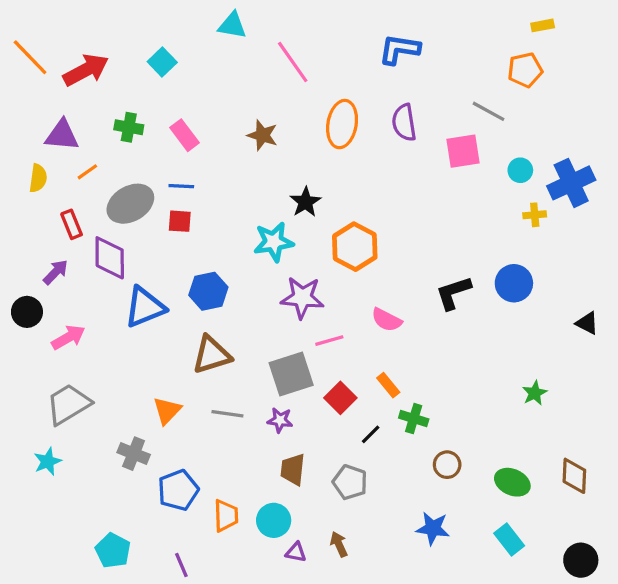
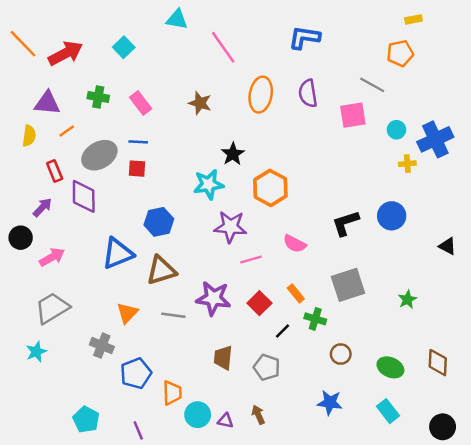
blue triangle: (145, 307) -> (118, 253), moved
gray square: (291, 374) -> (348, 285), moved
purple star: (280, 420) -> (213, 298), moved, size x1.8
cyan circle: (274, 520) -> (198, 415), moved

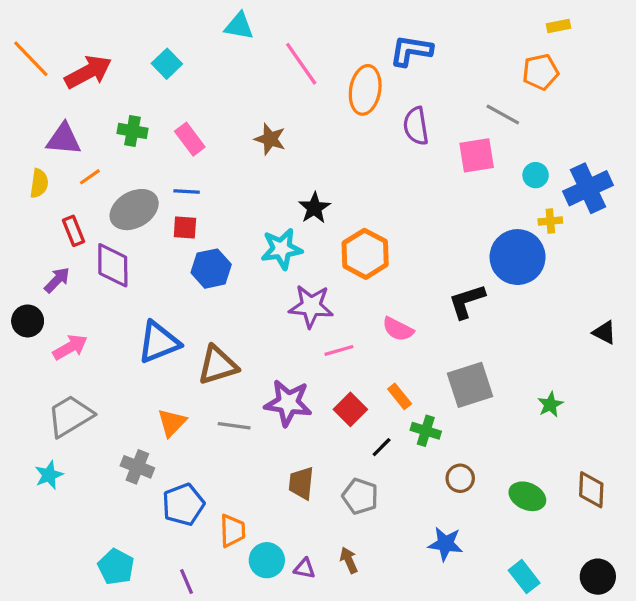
orange ellipse: (261, 95) -> (365, 90), moved
blue circle: (392, 216) -> (518, 257), moved, size x1.4
blue hexagon: (159, 222) -> (211, 269), moved
cyan rectangle: (388, 411) -> (524, 577), moved

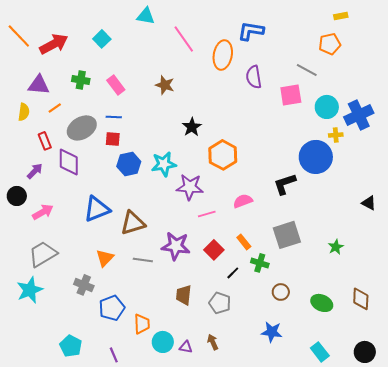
cyan circle: (536, 175) -> (327, 107), size x1.5
cyan star: (282, 249) -> (164, 164), moved
pink semicircle: (398, 329) -> (243, 201), turned 132
cyan star: (49, 475) -> (30, 290), size x1.5

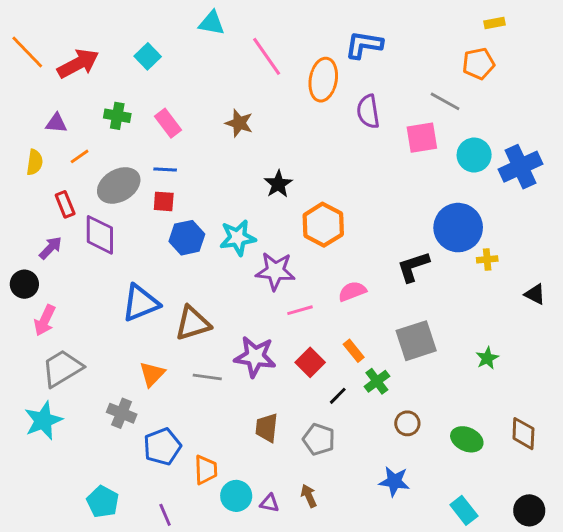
purple triangle: (39, 85) -> (56, 123), size x0.7
yellow cross: (336, 135) -> (487, 259), moved
pink arrow: (43, 212) -> (45, 320), moved, turned 145
green cross: (260, 263) -> (377, 381), turned 36

